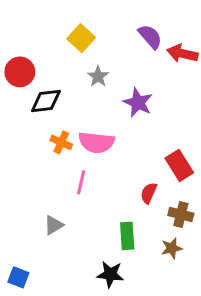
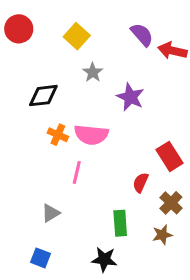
red circle: (20, 72) -> (19, 29), moved
brown cross: (181, 214) -> (171, 203), turned 30
blue square: (18, 277) -> (40, 258), moved

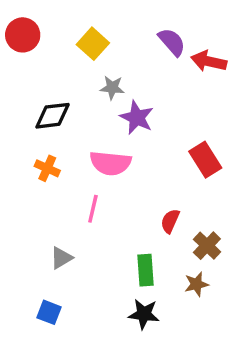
gray star: (93, 72) -> (112, 88), turned -30
purple star: (130, 97) -> (137, 117), moved
orange cross: (58, 135) -> (47, 168), moved
red rectangle: (170, 156) -> (205, 160), moved
black star: (104, 259) -> (144, 314), moved

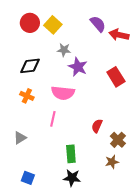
red circle: (23, 35) -> (30, 23), moved
red rectangle: (205, 160) -> (116, 77), moved
gray triangle: (61, 258) -> (20, 138), moved
green rectangle: (146, 270) -> (71, 154), moved
black star: (144, 314) -> (72, 178), moved

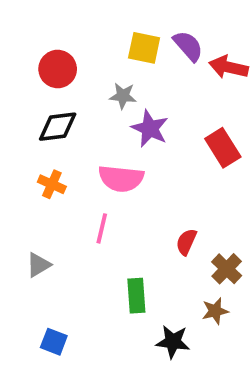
red circle: (30, 23) -> (58, 69), moved
yellow square: (53, 25) -> (144, 48), moved, turned -30
black star: (72, 178) -> (173, 342), moved

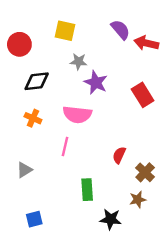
yellow square: (144, 48) -> (65, 31), moved
red circle: (58, 69) -> (19, 44), moved
blue square: (54, 342) -> (34, 219), turned -35

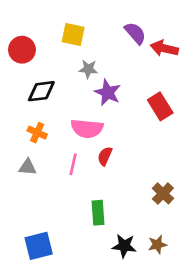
red semicircle: (119, 155) -> (105, 156), moved
gray triangle: (24, 170) -> (27, 167), moved, turned 35
brown star: (138, 199) -> (157, 245), moved
blue square: (34, 219) -> (39, 246), size x1.5

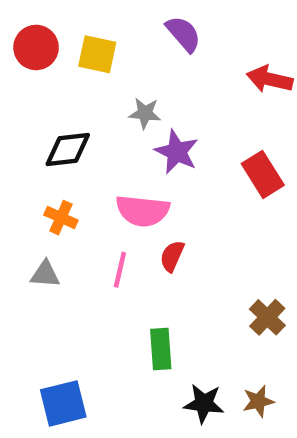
purple semicircle: (135, 33) -> (183, 34), moved
yellow square: (73, 35) -> (97, 54), moved
red circle: (22, 50) -> (36, 47), moved

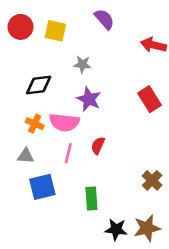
purple star: (177, 152) -> (89, 99), moved
pink semicircle: (143, 211) -> (64, 122), moved
brown star: (258, 401) -> (147, 228), size x1.5
blue square: (63, 403) -> (42, 187), moved

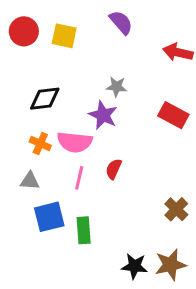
gray star: (82, 64) -> (117, 87), moved
red rectangle: (150, 99) -> (173, 115), turned -30
green rectangle: (91, 198) -> (84, 230), moved

